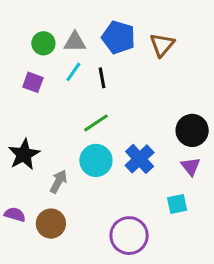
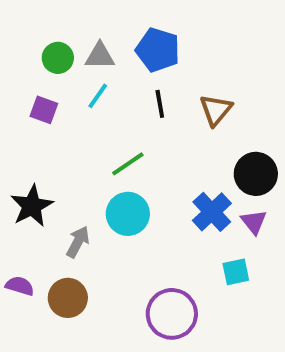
brown triangle: (162, 45) -> (216, 110), moved
black line: (102, 78) -> (160, 104), moved
blue cross: (140, 159) -> (212, 212), moved

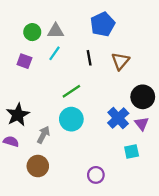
blue pentagon: (158, 50) -> (103, 24), moved, turned 30
purple semicircle: (20, 286) -> (11, 141), moved
purple circle: (172, 314) -> (96, 175), size x0.6

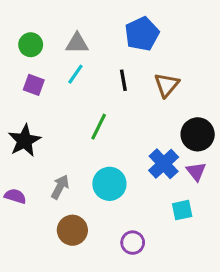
green circle: (32, 32) -> (31, 45), moved
green line: (71, 91) -> (99, 127), turned -30
black star: (18, 115) -> (24, 141), moved
cyan circle: (71, 119) -> (109, 184), moved
brown circle: (38, 166) -> (72, 230), moved

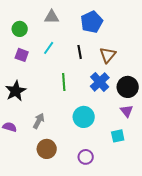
gray triangle: (77, 43) -> (52, 17), moved
green line: (99, 127) -> (64, 82), turned -30
blue cross: (164, 164) -> (100, 82), moved
cyan circle: (109, 184) -> (84, 117), moved

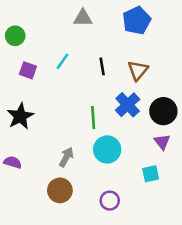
gray triangle: (52, 17) -> (83, 18), moved
blue pentagon: (92, 22) -> (137, 20), moved
green circle: (20, 29) -> (15, 36), moved
green line: (64, 82) -> (93, 118), moved
gray arrow: (39, 121) -> (66, 157), moved

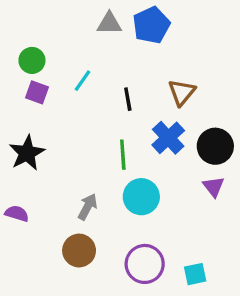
blue pentagon: (137, 20) -> (151, 25), moved
green circle: (15, 36) -> (32, 60), moved
black line: (102, 66) -> (128, 99), moved
cyan square: (151, 174) -> (195, 274), moved
purple circle: (110, 201) -> (145, 264), size x1.5

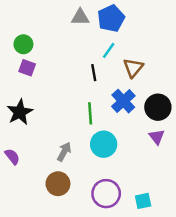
cyan line: (82, 81) -> (109, 50), moved
purple semicircle: (17, 214) -> (12, 157), turned 35

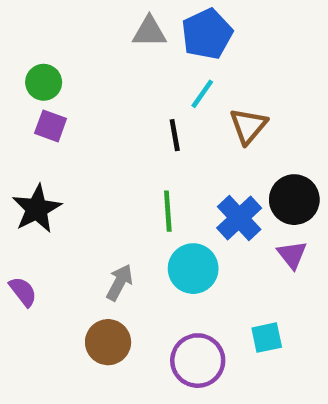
blue cross: (123, 101) -> (239, 218), moved
cyan square: (143, 201) -> (267, 338), moved

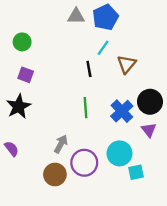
purple square: (51, 126) -> (26, 75), moved
cyan circle: (193, 269) -> (119, 153), moved
purple circle: (198, 361) -> (84, 163), moved

